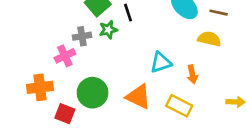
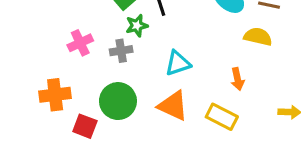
gray cross: (82, 36) -> (121, 51), moved
pink cross: (65, 56) -> (80, 43), moved
cyan triangle: (161, 62) -> (178, 63), moved

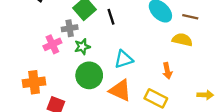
green star: (137, 26) -> (82, 47), moved
gray cross: (121, 51) -> (70, 28), moved
green circle: (118, 101) -> (89, 75), moved

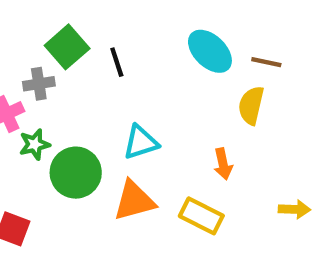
yellow semicircle: (182, 40) -> (251, 105), turned -90
green star: (82, 47) -> (35, 144), moved
orange triangle: (120, 90) -> (134, 201), turned -40

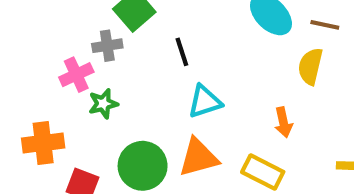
black line: (117, 62) -> (182, 52), moved
green circle: (76, 173) -> (143, 166), moved

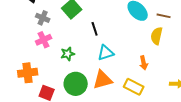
gray cross: (107, 46) -> (43, 18), moved, turned 32
green star: (103, 104) -> (68, 54), moved

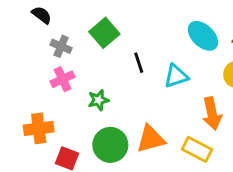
cyan triangle: (106, 53) -> (176, 76), moved
orange arrow: (144, 63) -> (212, 114), size x1.5

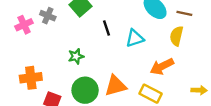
pink cross: (63, 79) -> (24, 25), moved
orange arrow: (212, 114) -> (162, 66), turned 75

